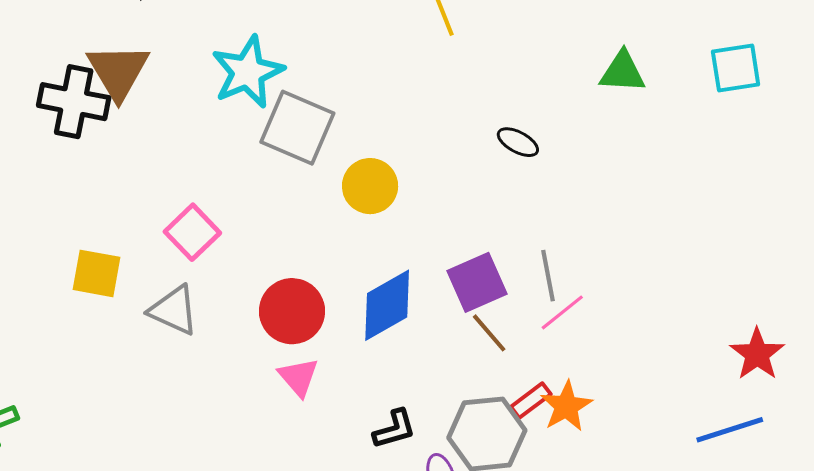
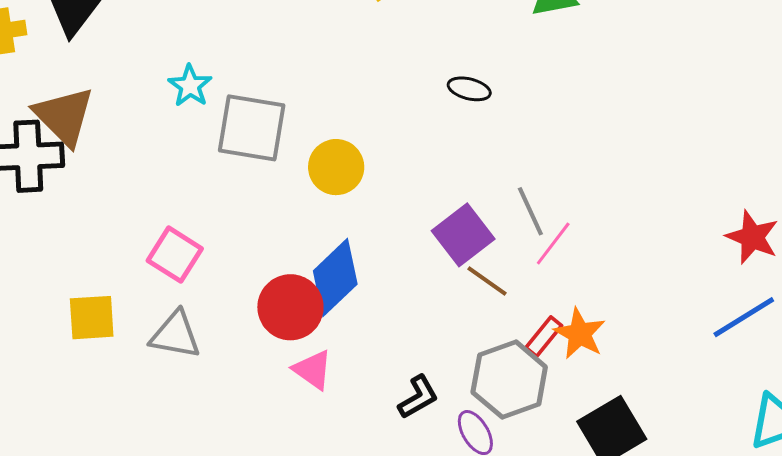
cyan star: (248, 72) -> (190, 86), size x0.6
blue diamond: (387, 305) -> (335, 277), moved

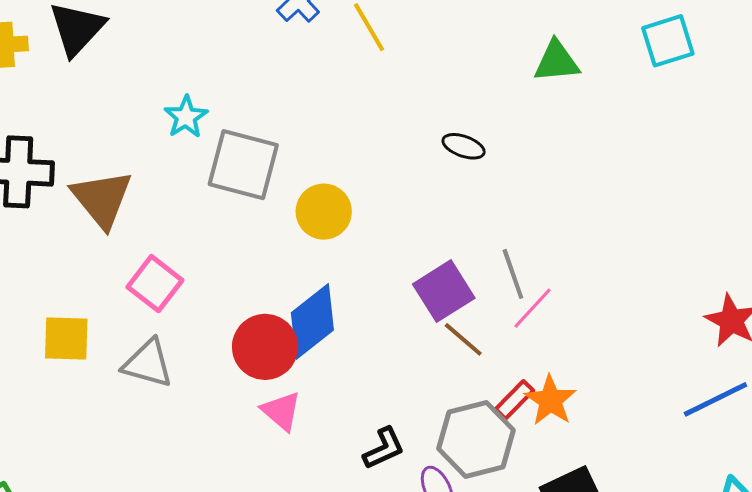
brown triangle: (64, 116) -> (102, 199), moved

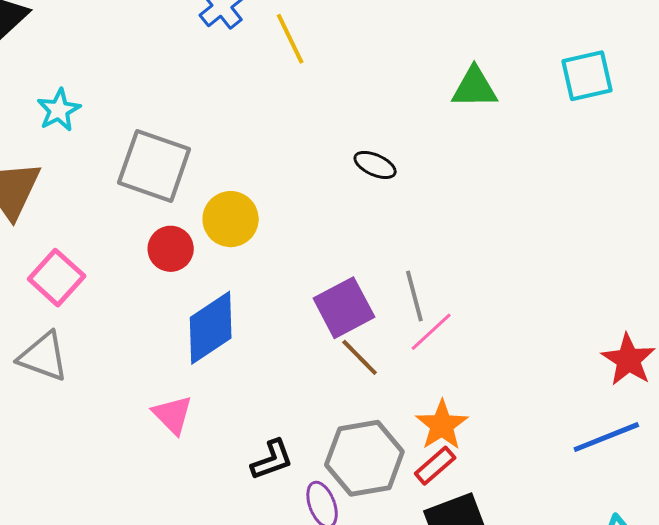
cyan star: (186, 117) -> (59, 110), moved
red circle: (265, 347) -> (171, 249), moved, size x0.7
red rectangle: (514, 400) -> (435, 466), moved

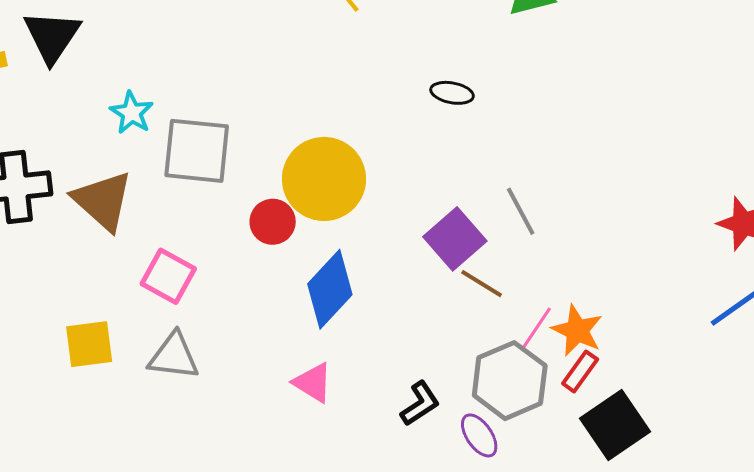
gray square: (154, 166) -> (197, 151), moved
yellow circle: (231, 219) -> (324, 179), size x1.5
pink line: (431, 332) -> (536, 329), moved

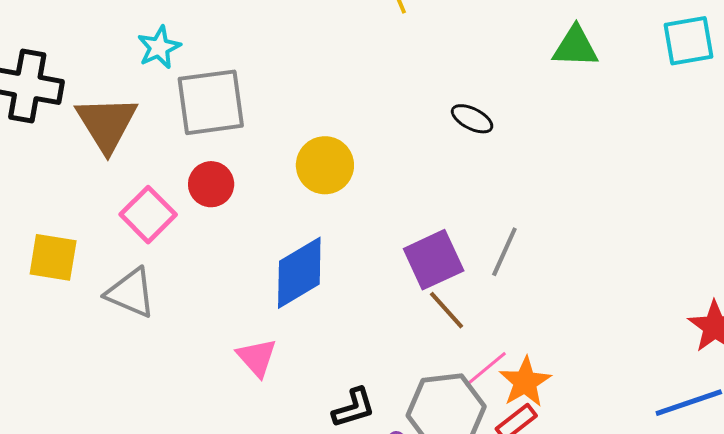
gray square: (197, 151) -> (211, 102), turned -30
yellow circle: (324, 179) -> (325, 165), size x0.7
gray line: (521, 211) -> (504, 252), turned 36
red circle: (273, 222) -> (211, 184), moved

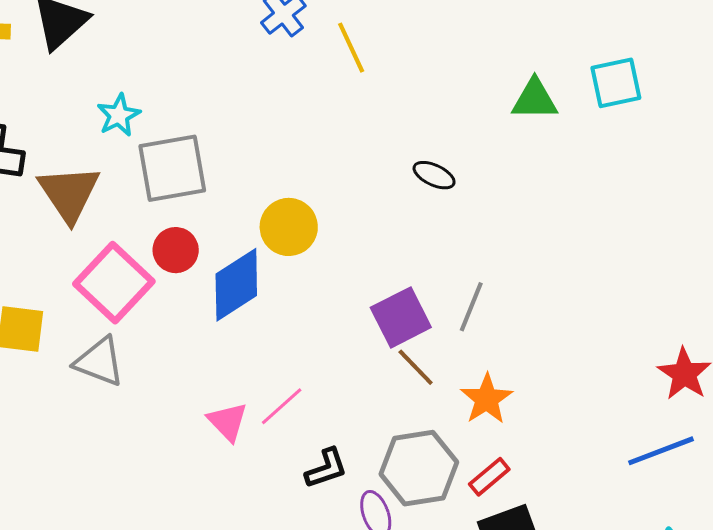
cyan square: (688, 41) -> (616, 83), moved
pink square: (148, 215) -> (114, 283), size x1.4
blue diamond: (299, 273) -> (236, 285), moved
pink line: (485, 369) -> (282, 406), moved
orange star: (525, 382) -> (487, 399), moved

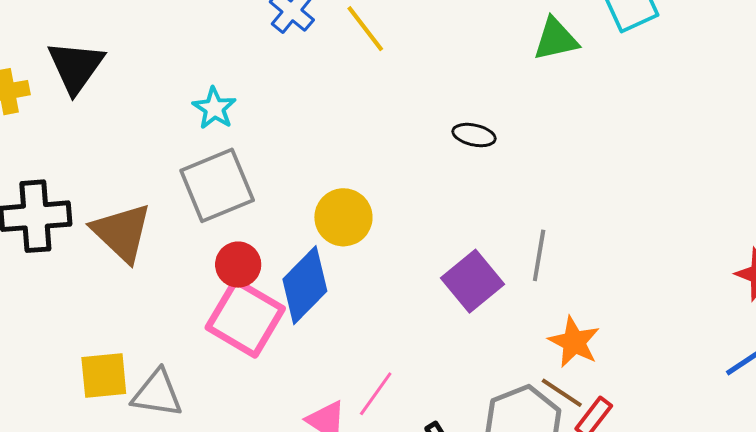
cyan star: (119, 115) -> (214, 108), moved
pink square: (114, 283) -> (245, 318), moved
gray triangle: (99, 362) -> (157, 394), moved
brown line: (416, 367) -> (562, 393), moved

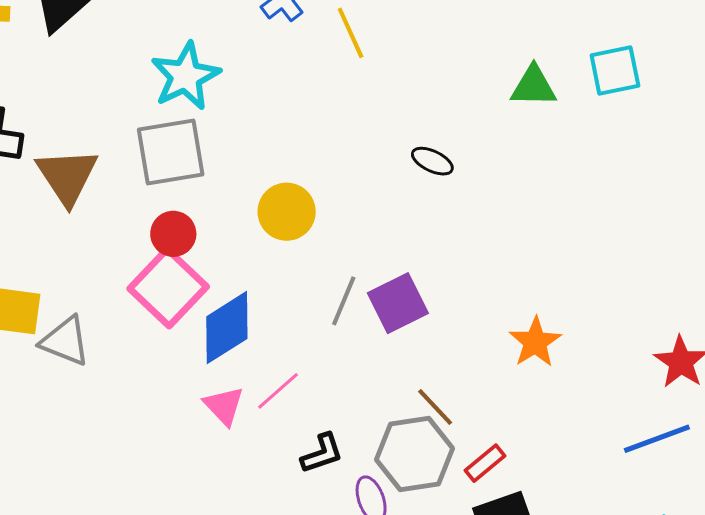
cyan star: (214, 108) -> (185, 76), size x1.6
gray line: (539, 255) -> (344, 301), moved
blue diamond: (305, 285) -> (227, 328), moved
orange star: (574, 342) -> (535, 342), moved
brown line: (562, 393) -> (435, 407), moved

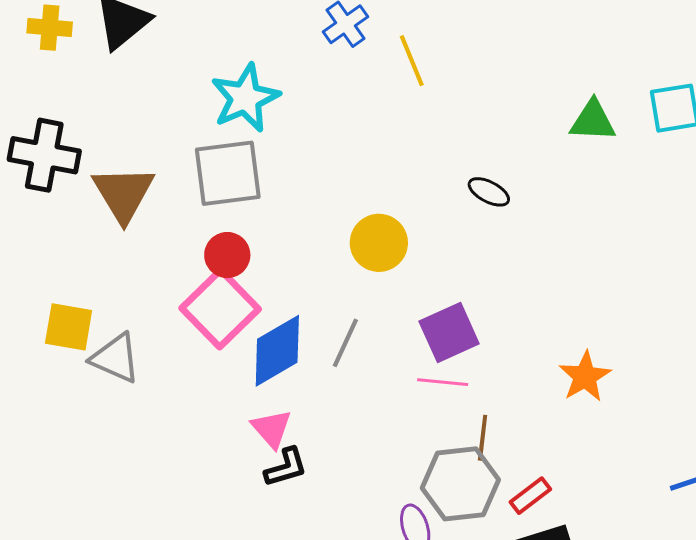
yellow circle: (287, 212) -> (379, 243), moved
gray line: (344, 301) -> (345, 343), moved
pink line: (278, 391) -> (443, 382), moved, turned 45
brown line: (435, 407) -> (483, 438), turned 48
black L-shape: (322, 453) -> (286, 467), moved

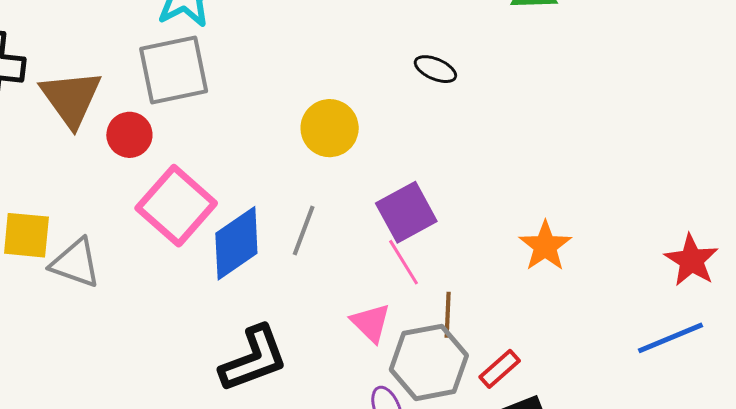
red circle: (227, 255) -> (129, 135), moved
pink line: (443, 382) -> (403, 262), turned 57
pink triangle: (272, 429) -> (371, 323), moved
black L-shape: (286, 467) -> (254, 359), size x1.6

